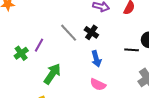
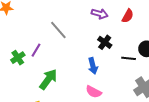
black cross: (91, 32) -> (105, 42), moved
gray line: (69, 33) -> (58, 30), moved

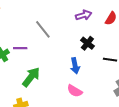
purple arrow: (100, 14) -> (84, 15), turned -35
purple line: (36, 50) -> (20, 48), turned 56

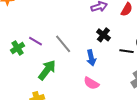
gray line: (43, 29) -> (63, 44), moved
purple line: (20, 48) -> (36, 41), turned 32

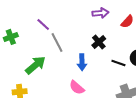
purple line: (36, 41) -> (43, 25), moved

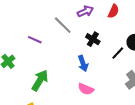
gray line: (57, 42) -> (63, 25), moved
black line: (118, 63) -> (118, 53), turned -48

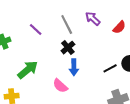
purple arrow: (85, 11) -> (93, 19), turned -133
black cross: (93, 39) -> (68, 48), moved
pink semicircle: (86, 89) -> (60, 86), moved

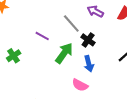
black cross: (68, 48) -> (88, 40), moved
green arrow: (28, 70) -> (64, 53), moved

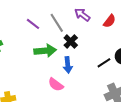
purple line: (42, 36) -> (33, 24), moved
green arrow: (64, 53) -> (45, 51), turned 40

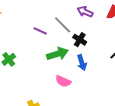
pink semicircle: (56, 85) -> (63, 81), moved

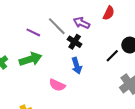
purple arrow: (85, 12) -> (82, 23), moved
green arrow: (57, 54) -> (31, 59), moved

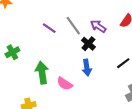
green arrow: (31, 59) -> (42, 73), moved, turned -90

